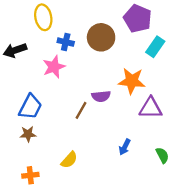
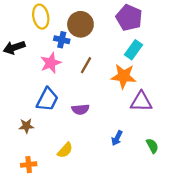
brown circle: (101, 37) -> (80, 24), moved
cyan rectangle: (155, 47) -> (134, 50), moved
purple semicircle: (101, 96) -> (80, 109), moved
blue trapezoid: (30, 107) -> (47, 99), moved
brown line: (81, 110) -> (86, 65), moved

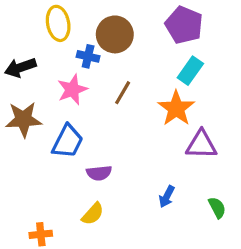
orange star: (124, 76) -> (176, 108), turned 30
purple semicircle: (80, 109) -> (99, 173), moved
brown star: (26, 126) -> (23, 119), moved, size x1.6

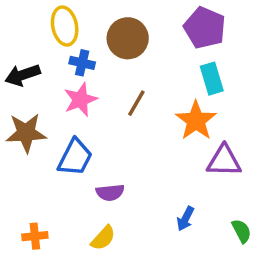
blue cross: (88, 56) -> (82, 63), moved
cyan rectangle: (190, 71) -> (212, 79), turned -52
orange cross: (41, 234) -> (35, 236), moved

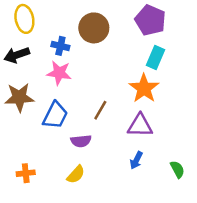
yellow ellipse: (65, 26) -> (24, 19), moved
cyan rectangle: (212, 79) -> (156, 58), turned 40
pink star: (80, 100) -> (59, 73), turned 30
brown line: (136, 103) -> (100, 110), moved
purple triangle: (224, 161) -> (140, 126), moved

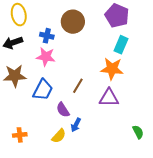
orange star: (144, 88) -> (112, 69), turned -30
purple semicircle: (81, 141) -> (63, 110), turned 63
blue arrow: (136, 160) -> (76, 125), moved

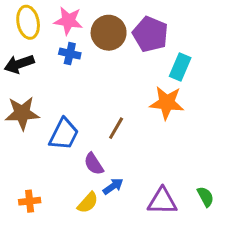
purple pentagon: (117, 16) -> (150, 34), moved
pink star: (46, 57) -> (68, 21), moved
purple triangle: (109, 98) -> (162, 201), moved
blue arrow: (76, 125) -> (113, 186), turned -152

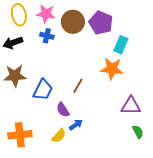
orange cross: (30, 201) -> (20, 135), size x1.6
purple triangle: (162, 201) -> (131, 106), moved

